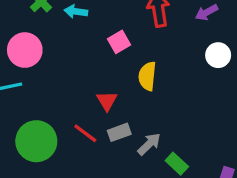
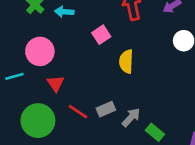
pink circle: (25, 50) -> (40, 51), moved
red triangle: (107, 101) -> (56, 83), moved

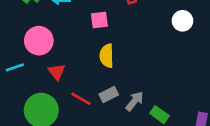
pink square: (101, 35) -> (99, 20), turned 30
yellow semicircle: (126, 61) -> (107, 56), moved

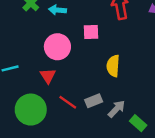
pink circle: (39, 41) -> (57, 47), moved
yellow semicircle: (107, 56) -> (113, 66), moved

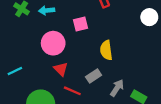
red triangle: (48, 76) -> (61, 69), moved
gray rectangle: (94, 101) -> (94, 76), moved

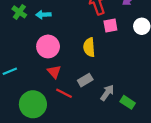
pink square: (80, 24) -> (110, 25), moved
yellow semicircle: (106, 50) -> (89, 47), moved

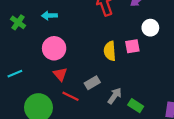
green cross: (19, 12) -> (18, 22), moved
pink square: (110, 25) -> (132, 46), moved
yellow semicircle: (89, 47) -> (110, 51), moved

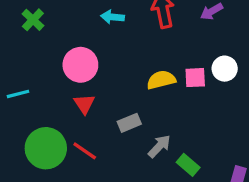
cyan arrow: (49, 16) -> (112, 17), moved
white circle: (150, 28) -> (225, 69), moved
yellow semicircle: (110, 51) -> (161, 80), turned 72
red line: (70, 96) -> (85, 151), moved

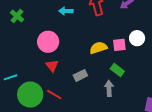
cyan line: (18, 94) -> (10, 77), moved
gray arrow: (159, 146) -> (109, 88), moved, turned -42
green rectangle: (188, 165) -> (117, 70), moved

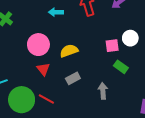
yellow semicircle: (98, 48) -> (69, 51), moved
green rectangle: (117, 70) -> (121, 67), moved

